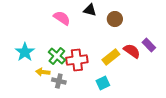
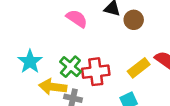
brown circle: (115, 19) -> (134, 20), moved
yellow arrow: (43, 72) -> (53, 87), size x1.5

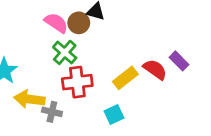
brown circle: (134, 20) -> (79, 23), moved
green cross: (70, 67) -> (65, 52), moved

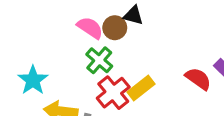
yellow rectangle: (125, 78) -> (141, 88), moved
red cross: (77, 82) -> (113, 93), turned -32

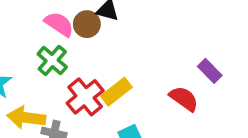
green cross: (99, 60) -> (52, 60), moved
red semicircle: (198, 79) -> (184, 99), moved

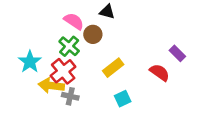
brown circle: (87, 24) -> (93, 34), moved
red cross: (85, 97) -> (63, 71), moved

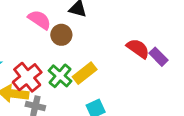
green cross: (69, 46) -> (60, 76), moved
red semicircle: (160, 72) -> (138, 48), moved

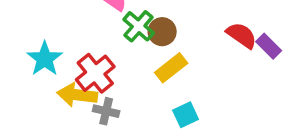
brown circle: (61, 35) -> (162, 32), moved
green cross: (60, 76) -> (139, 26), moved

